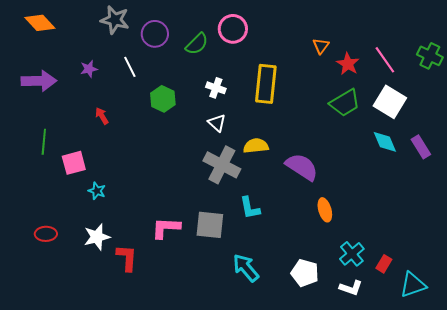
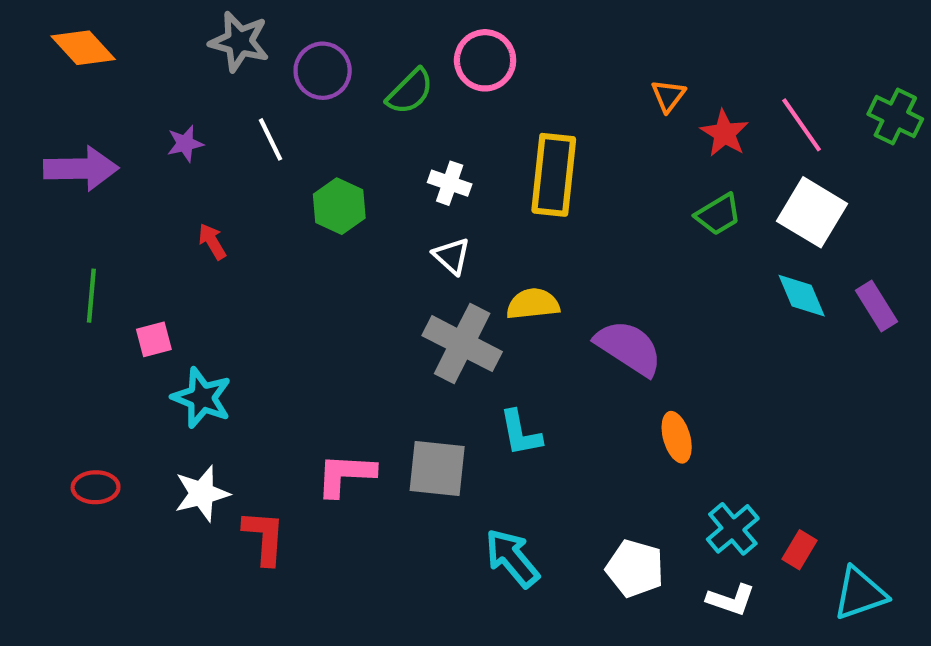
green trapezoid: (345, 103) -> (718, 214), size x0.7
pink square: (74, 163) -> (154, 339), size x0.7
cyan star: (97, 191) -> (202, 398), size x1.6

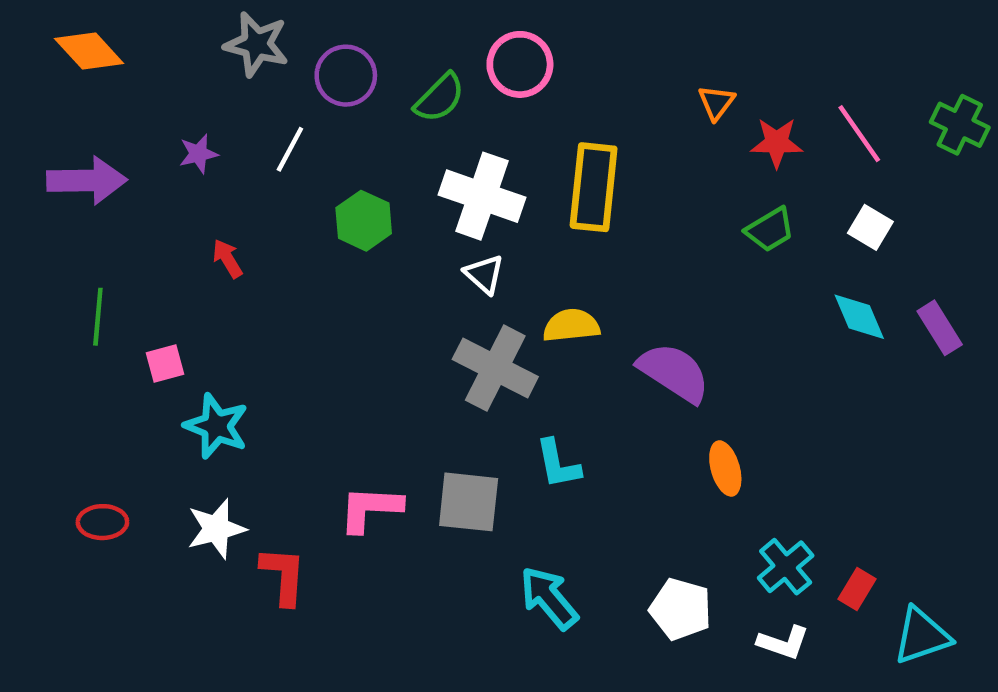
red star: (725, 133) -> (777, 143), turned -30
white line: (271, 139) -> (290, 149), turned 54
white cross: (450, 183) -> (482, 196), size x1.8
white square: (812, 212) -> (870, 227), size x0.6

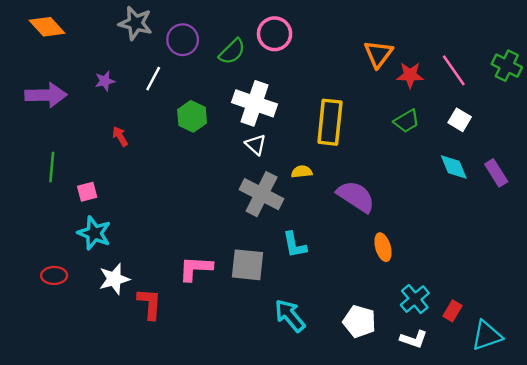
orange triangle: (716, 102) -> (378, 54), size x1.5
yellow rectangle: (594, 187) -> (330, 122), moved
yellow semicircle: (571, 326) -> (302, 172), size x0.7
cyan star: (216, 426) -> (94, 233), moved

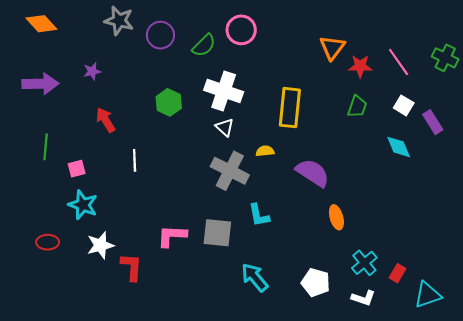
white line: (153, 79) -> (135, 160), moved, turned -30
green trapezoid: (407, 121) -> (357, 107), turned -40
red arrow: (120, 136) -> (106, 120), size x1.4
purple rectangle: (496, 173) -> (433, 122), moved

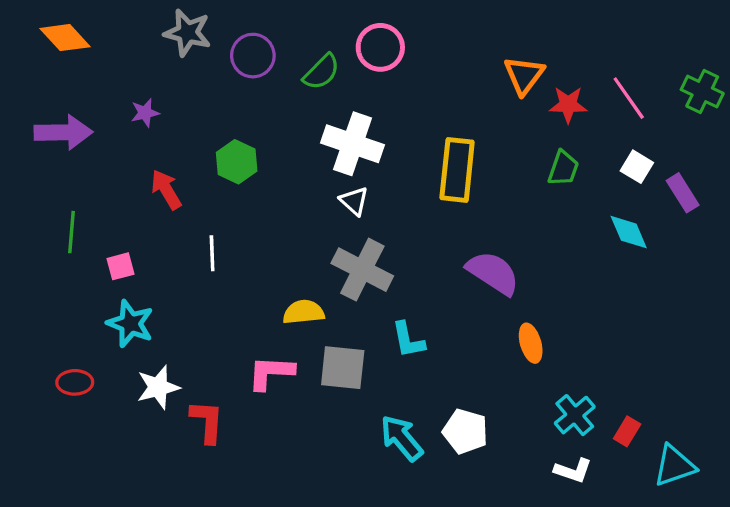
green hexagon: (169, 102) -> (237, 162), moved
yellow semicircle: (265, 151) -> (304, 312), moved, size x1.4
white pentagon: (316, 283) -> (465, 431), moved

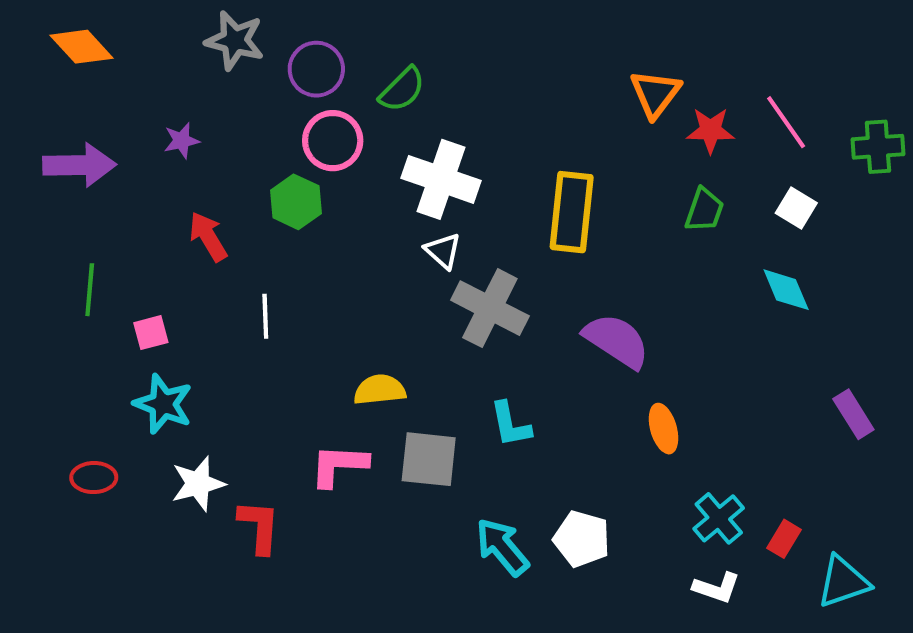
pink circle: (380, 47) -> (333, 141), moved
green cross: (702, 92) -> (878, 147), moved, turned -30
purple rectangle: (683, 193) -> (853, 414), moved
gray cross: (362, 270) -> (490, 308), moved

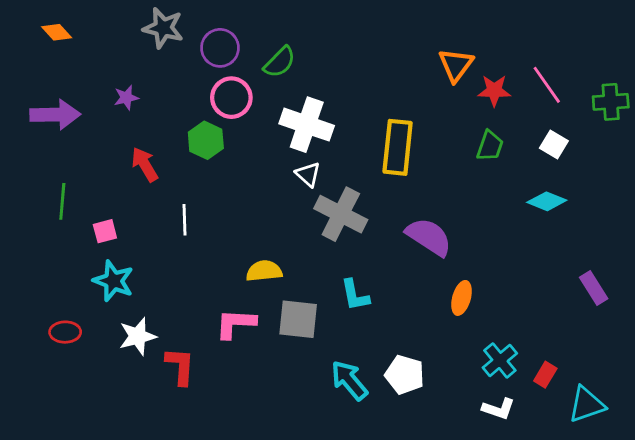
orange diamond: (81, 47) -> (57, 32), size x0.7
cyan diamond: (786, 290) -> (547, 201), turned -45
orange ellipse: (664, 429) -> (462, 298), turned 32

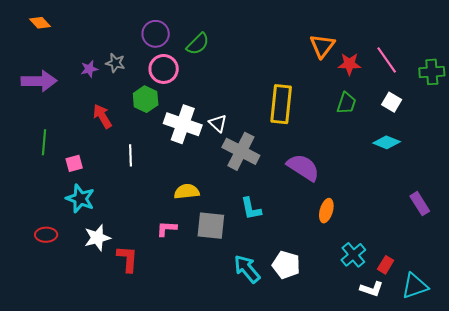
gray star: (163, 28) -> (115, 63), moved, size x0.7
white cross: (307, 125) -> (183, 124), moved
pink L-shape: (236, 324) -> (167, 229), size x0.7
white L-shape: (498, 409) -> (372, 289), moved

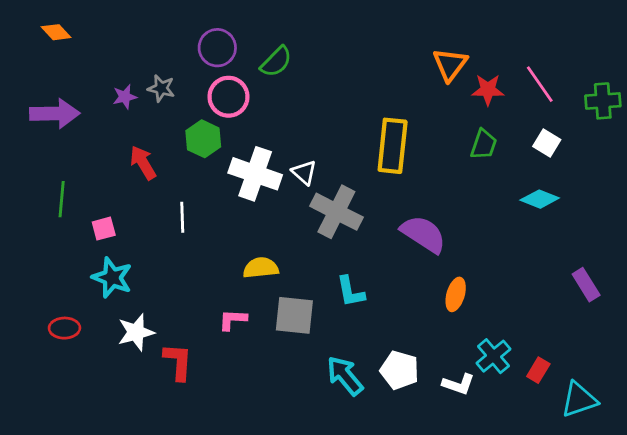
white L-shape: (372, 289) -> (458, 384), moved

